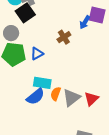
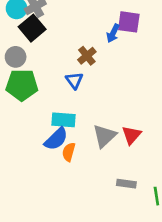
blue triangle: (37, 54) -> (74, 80), moved, turned -32
orange semicircle: (56, 94) -> (69, 152), moved

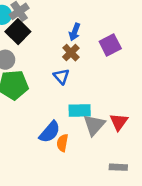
purple square: (129, 22) -> (110, 45), moved, turned -30
blue arrow: (113, 33) -> (75, 32), moved
cyan rectangle: (64, 120) -> (80, 111), moved

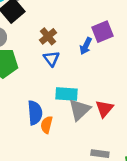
blue arrow: (75, 32) -> (86, 46), moved
brown cross: (71, 53) -> (48, 36), moved
blue semicircle: (50, 132) -> (35, 113), turned -50

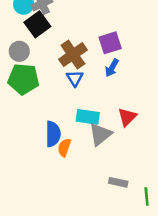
purple square: (103, 32) -> (110, 43), moved
brown cross: (48, 36) -> (73, 55), size x1.5
red triangle: (104, 109) -> (127, 117), moved

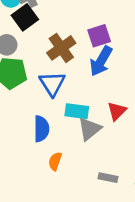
blue arrow: (112, 68) -> (101, 61), size x1.6
blue triangle: (75, 78) -> (52, 84), moved, size x1.5
orange semicircle: (64, 147) -> (55, 161), moved

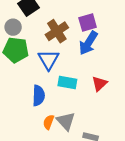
gray triangle: (90, 129) -> (66, 121), moved, turned -36

